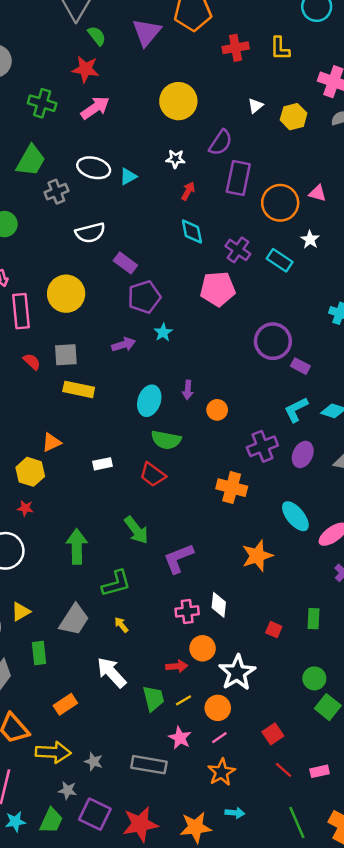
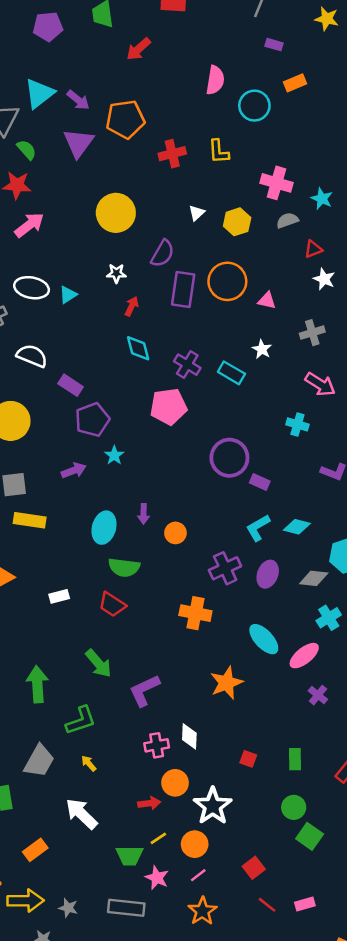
orange circle: (280, 203) -> (227, 281), moved
white semicircle: (90, 233) -> (32, 356), turned -140
green rectangle: (313, 619) -> (295, 759), moved
green trapezoid: (153, 698) -> (130, 855), moved, turned 108

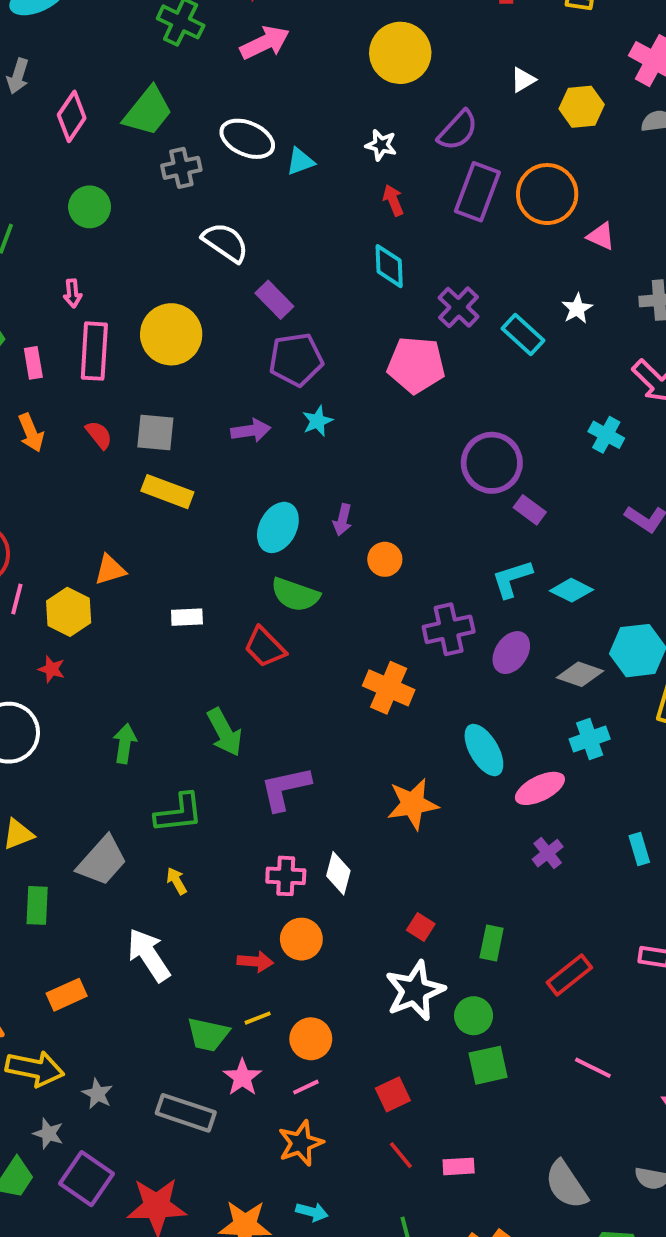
red arrow: (132, 306) -> (393, 200), turned -60
green arrow: (37, 684) -> (125, 744), size x0.7
white star: (213, 806) -> (415, 991), moved
green square: (310, 836) -> (488, 1065), turned 30

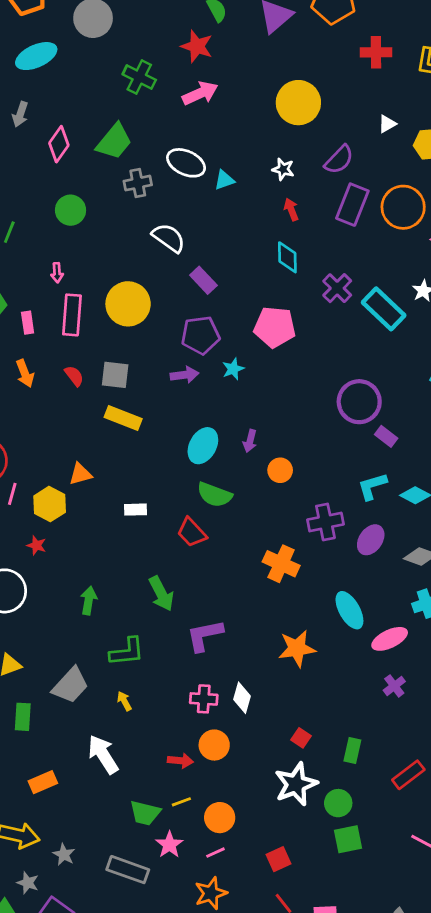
cyan rectangle: (523, 334) -> (384, 309), size x1.4
purple pentagon: (296, 359) -> (200, 335), moved
pink pentagon: (416, 365) -> (275, 327), moved

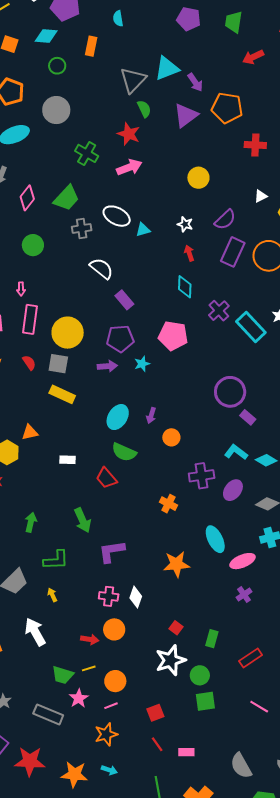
yellow circle: (298, 103) -> (198, 178), size x0.7
yellow circle: (128, 304) -> (68, 333), moved
cyan L-shape: (372, 486) -> (236, 452), turned 50
orange cross: (281, 564) -> (169, 504), size x0.7

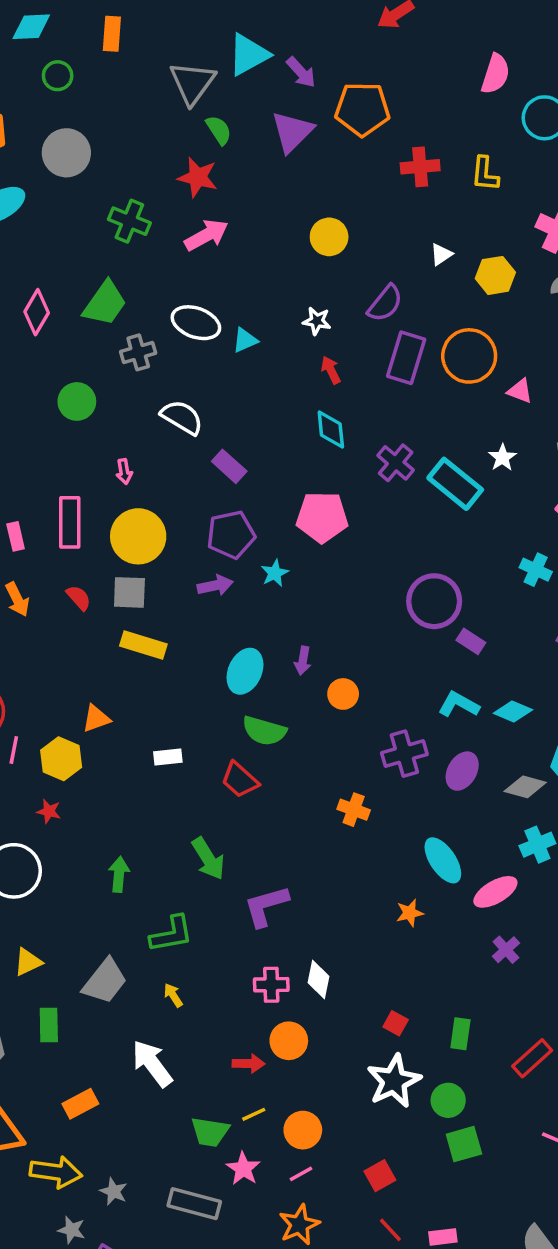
green circle: (33, 245) -> (77, 401), moved
pink arrow: (21, 289) -> (124, 472), moved
orange star: (176, 564) -> (410, 913), moved, size x0.6

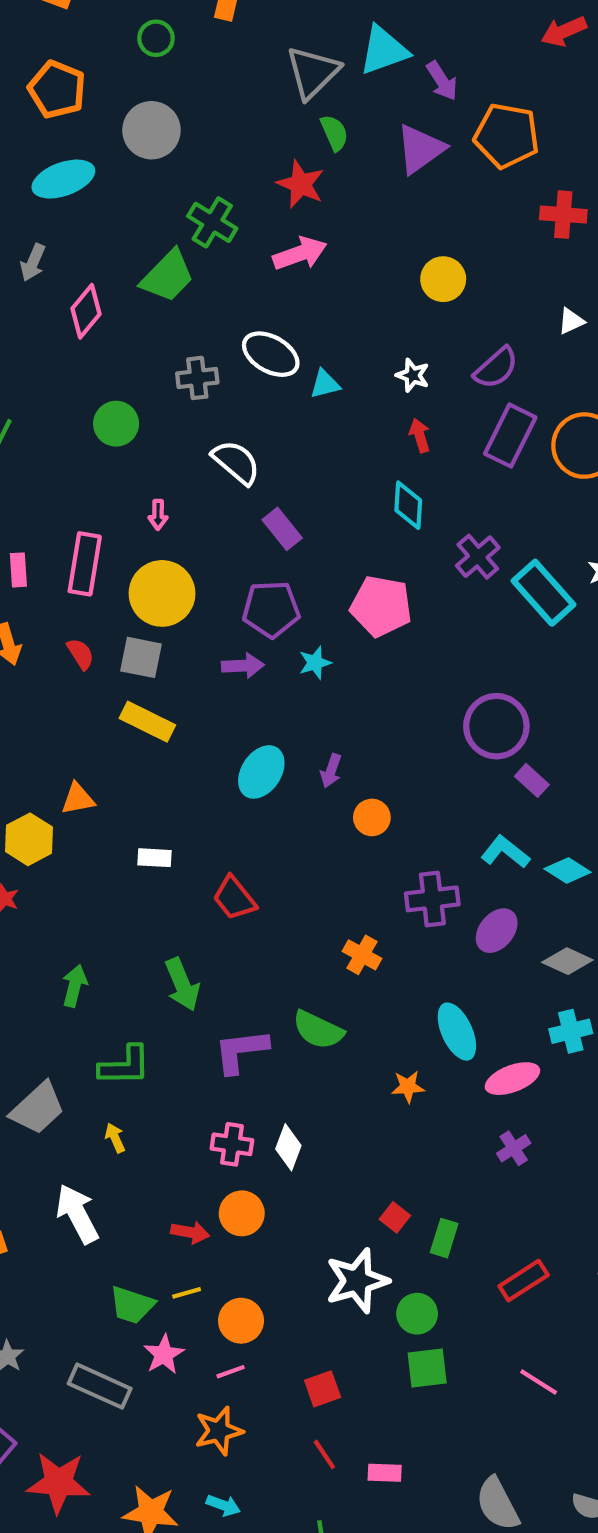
green trapezoid: (105, 303) -> (168, 276), moved
green semicircle: (264, 731) -> (318, 1030), moved
red square: (396, 1023) -> (395, 1217), moved

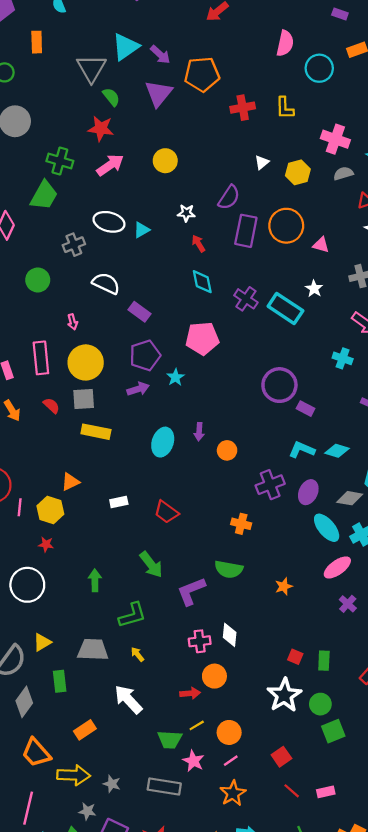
yellow circle: (443, 279) -> (165, 161), moved
cyan ellipse: (457, 1032) -> (327, 528), moved
gray trapezoid: (38, 1108) -> (93, 650), turned -120

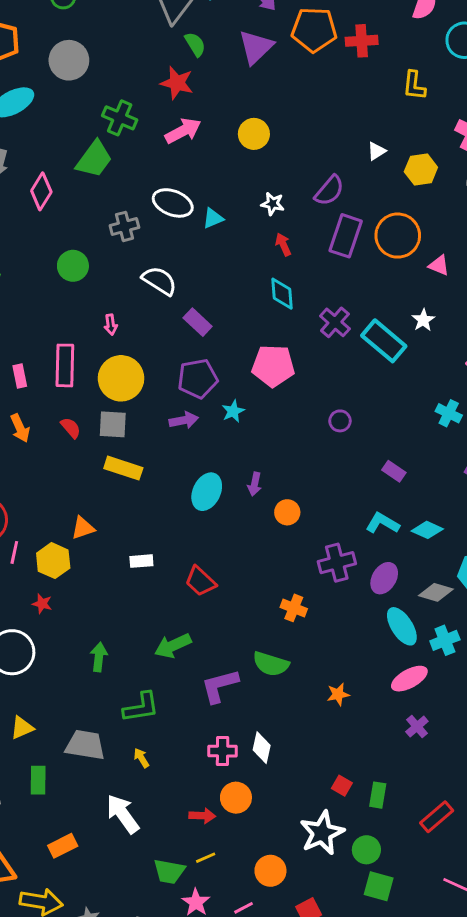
red cross: (243, 108) -> (362, 41), moved
purple circle: (279, 385) -> (340, 421), moved, size x0.5
green arrow: (151, 565) -> (173, 646), turned 96
green square: (333, 731) -> (379, 886), turned 30
orange circle: (229, 732) -> (270, 871), moved

